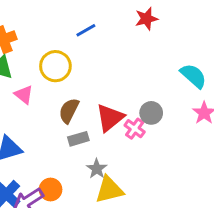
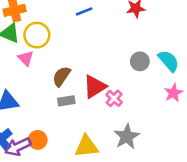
yellow circle: (55, 66) -> (37, 35), moved
gray circle: (151, 113) -> (140, 61), moved
gray star: (97, 169) -> (127, 137), moved, size x1.5

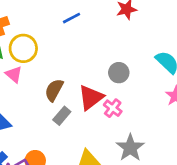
gray circle: (140, 61) -> (119, 73), moved
gray rectangle: (66, 101) -> (62, 116), turned -35

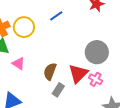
yellow circle: (23, 48) -> (24, 27), moved
gray circle: (119, 73) -> (97, 52), size x1.5

